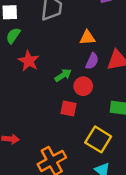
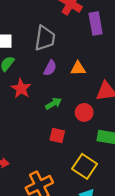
purple semicircle: (92, 61) -> (50, 68), moved
red circle: (83, 86) -> (84, 112), moved

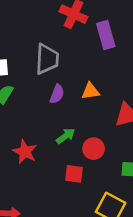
red star: (21, 88) -> (25, 152), moved
red circle: (84, 112) -> (94, 149), moved

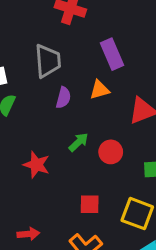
purple rectangle: (106, 35) -> (112, 54), moved
red square: (74, 174) -> (90, 204), moved

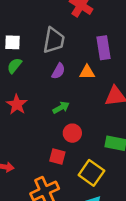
red circle: (111, 152) -> (72, 133), moved
red star: (36, 165) -> (17, 104), moved

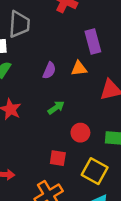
gray trapezoid: (54, 40) -> (19, 24), moved
red circle: (72, 133) -> (80, 133), moved

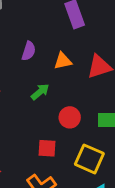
orange triangle: (79, 68) -> (63, 61), moved

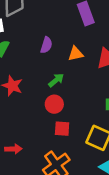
red circle: (70, 117) -> (54, 104), moved

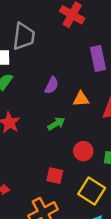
red circle: (54, 104) -> (83, 151), moved

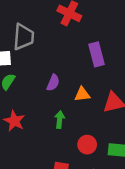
green arrow: (56, 124) -> (60, 120), turned -49

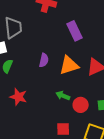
orange triangle: (82, 94) -> (69, 65), size x1.5
green arrow: (60, 120) -> (63, 96), moved, turned -64

